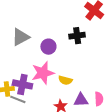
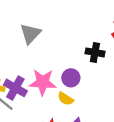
gray triangle: (21, 37) -> (30, 34), turned -36
purple circle: (48, 47) -> (71, 78), moved

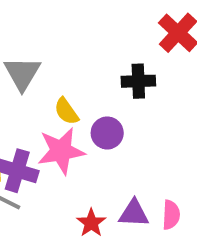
yellow semicircle: (66, 99) -> (66, 111), moved, turned 35

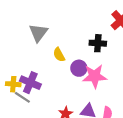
pink star: (61, 151) -> (95, 76), moved

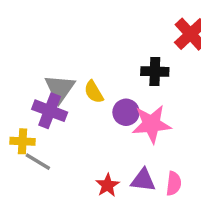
gray triangle: (38, 33) -> (60, 89), moved
purple cross: (30, 83) -> (50, 111), moved

